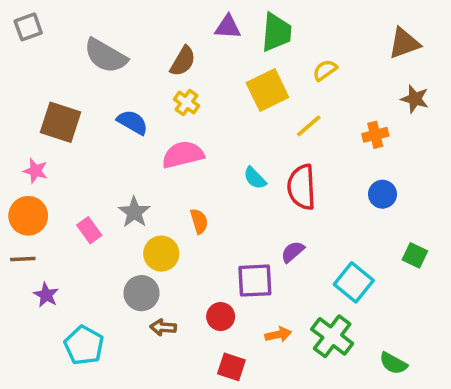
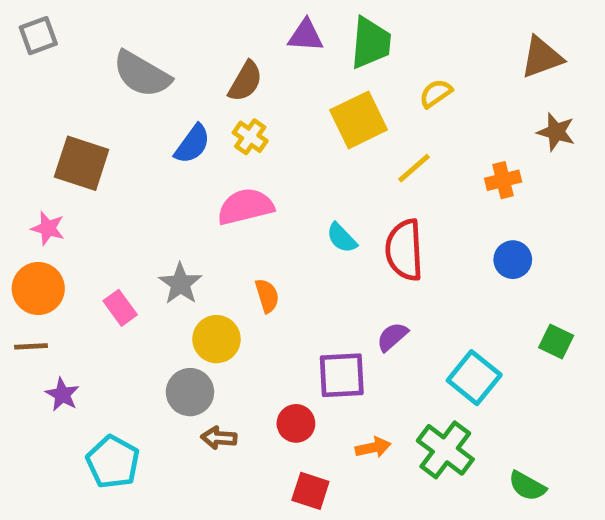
blue semicircle: (132, 122) -> (192, 144), moved, turned 96

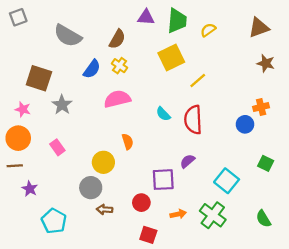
yellow semicircle: (436, 93) -> (208, 30), moved
orange cross: (503, 180) -> (261, 107), moved
gray star: (180, 284) -> (62, 105), moved
green semicircle: (527, 486) -> (263, 219), moved, turned 30

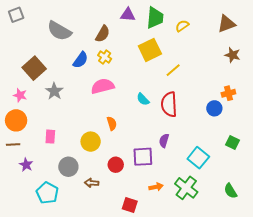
brown square: (39, 78) -> (34, 68), turned 30
pink rectangle: (57, 147) -> (50, 137), moved, turned 40
purple semicircle: (187, 161) -> (164, 141), turned -32
gray circle: (91, 188) -> (68, 167), moved
red circle: (141, 203) -> (116, 165), moved

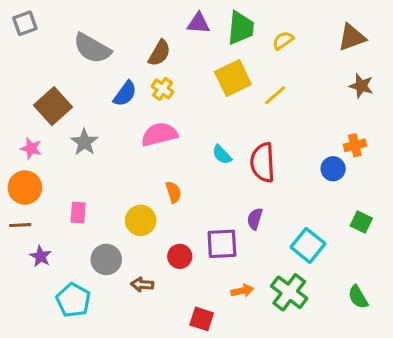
yellow line: (173, 70) -> (275, 95), moved

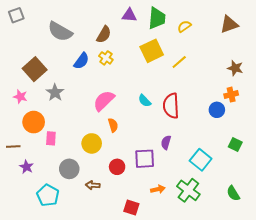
brown star: (361, 86) -> (235, 68), moved
pink semicircle: (159, 134) -> (104, 101), moved, turned -30
orange circle: (25, 188) -> (34, 122), moved

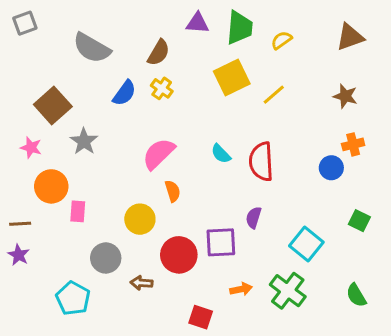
brown star: (235, 68) -> (345, 96), moved
purple star: (26, 167) -> (19, 255), moved
red circle: (117, 167) -> (179, 255), size x1.5

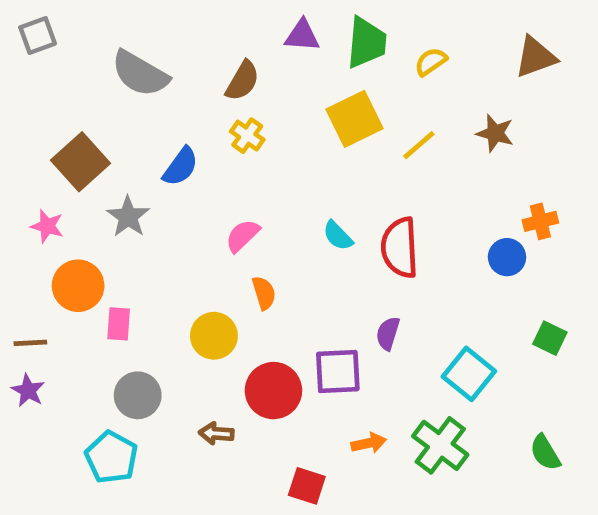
blue semicircle: (124, 93) -> (181, 167), moved
brown star: (345, 96) -> (495, 133), moved
pink semicircle: (159, 154) -> (243, 236), size x0.7
gray circle: (106, 258) -> (138, 395), moved

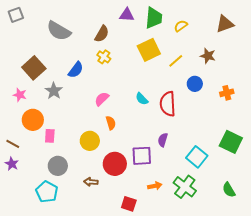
blue circle: (507, 257) -> (195, 84), moved
green square: (550, 338) -> (231, 142), size x1.6
brown line: (30, 343) -> (13, 144), turned 32

